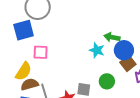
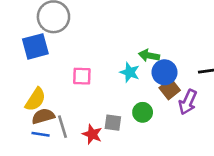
pink square: (41, 52) -> (82, 76), moved

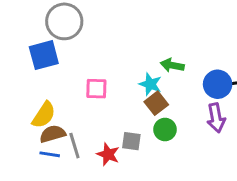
blue circle: (165, 72) -> (218, 84), moved
brown square: (170, 89) -> (156, 103), moved
purple arrow: (188, 102) -> (216, 118), turned -35

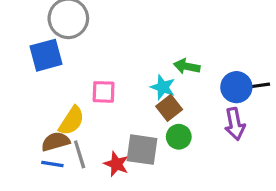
yellow semicircle: (44, 115) -> (72, 121), moved
gray square: (131, 141) -> (142, 150), size x1.5

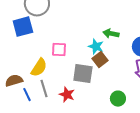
green circle: (179, 137) -> (118, 99), moved
brown semicircle: (56, 142) -> (14, 81), moved
gray square: (142, 150) -> (83, 74), moved
blue line: (52, 164) -> (27, 95), turned 56

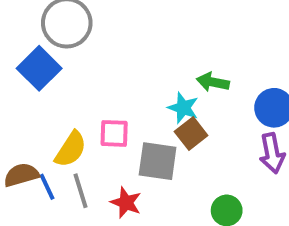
blue square: (23, 27) -> (39, 68), turned -30
pink square: (59, 50) -> (114, 133), moved
blue line: (27, 95) -> (47, 187), moved

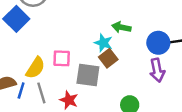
blue line: (47, 187) -> (21, 91), turned 42

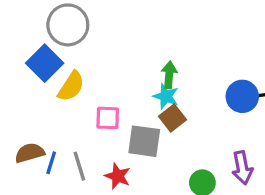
green arrow: (121, 27) -> (169, 75), moved, turned 84
yellow semicircle: (35, 68) -> (71, 86), moved
purple arrow: (157, 70) -> (242, 168), moved

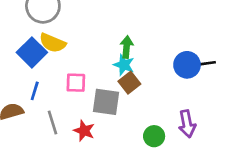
blue square: (45, 63) -> (32, 52), moved
yellow semicircle: (71, 86) -> (53, 43), moved, turned 80
blue line: (51, 163) -> (35, 91), moved

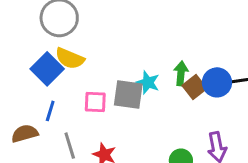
green arrow: (127, 47) -> (181, 73), moved
brown square: (129, 83) -> (194, 87), moved
gray square: (106, 102) -> (128, 94), moved

